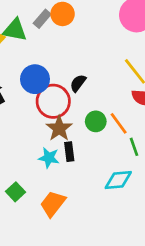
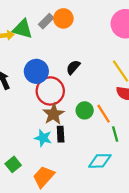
black semicircle: (78, 83) -> (73, 67), moved

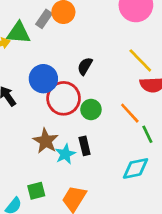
green circle: (85, 110) -> (91, 109), moved
brown star: (54, 114) -> (46, 141), moved
cyan star: (43, 138) -> (65, 154), turned -30
green square: (13, 164) -> (36, 191), turned 35

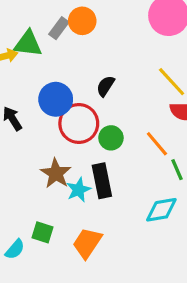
black rectangle: (85, 146) -> (102, 181), size x1.5
green square: (36, 191) -> (43, 232), turned 30

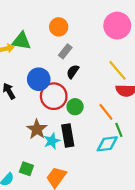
gray rectangle: (59, 28) -> (65, 51), moved
cyan diamond: (161, 210) -> (107, 144), moved

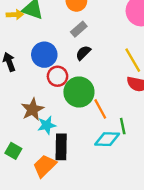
red circle: (54, 96) -> (58, 76), size x0.7
green circle: (75, 107) -> (79, 92), size x1.6
orange line: (106, 112) -> (100, 109), moved
black rectangle: (68, 135) -> (61, 147), moved

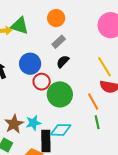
brown star: (32, 109) -> (14, 124), moved
orange line: (100, 109) -> (93, 101), moved
cyan diamond: (107, 139) -> (61, 130), moved

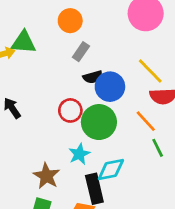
black semicircle: (63, 62) -> (93, 77), turned -136
blue circle: (30, 64) -> (110, 87), moved
cyan star: (33, 123) -> (79, 154), moved

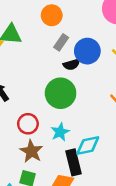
blue circle: (110, 87) -> (87, 51), moved
red circle: (70, 110) -> (28, 124), moved
green circle: (99, 122) -> (61, 93), moved

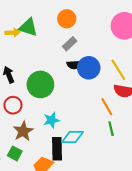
blue circle: (87, 51) -> (89, 68), moved
green circle: (61, 93) -> (40, 84), moved
red circle: (28, 124) -> (13, 105), moved

